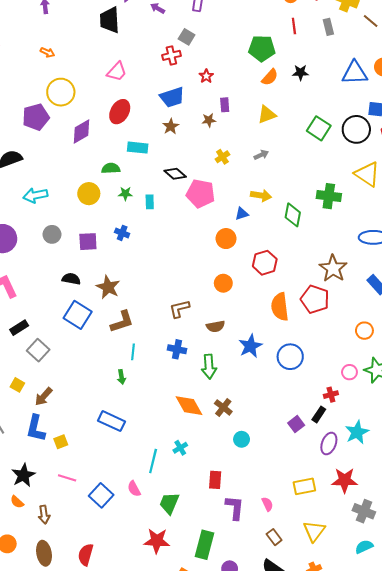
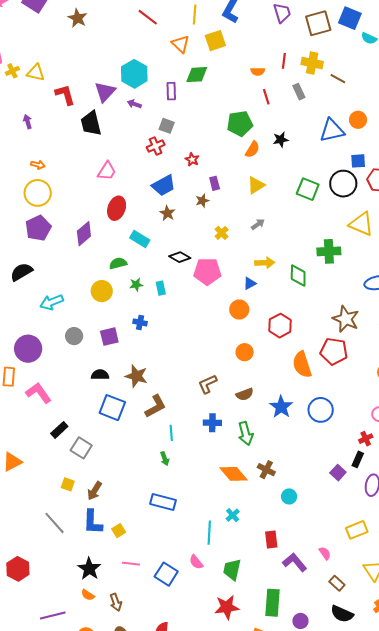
yellow circle: (61, 92) -> (38, 193), moved
cyan rectangle: (138, 148) -> (140, 239), turned 36
purple L-shape: (235, 508) -> (295, 562), turned -35

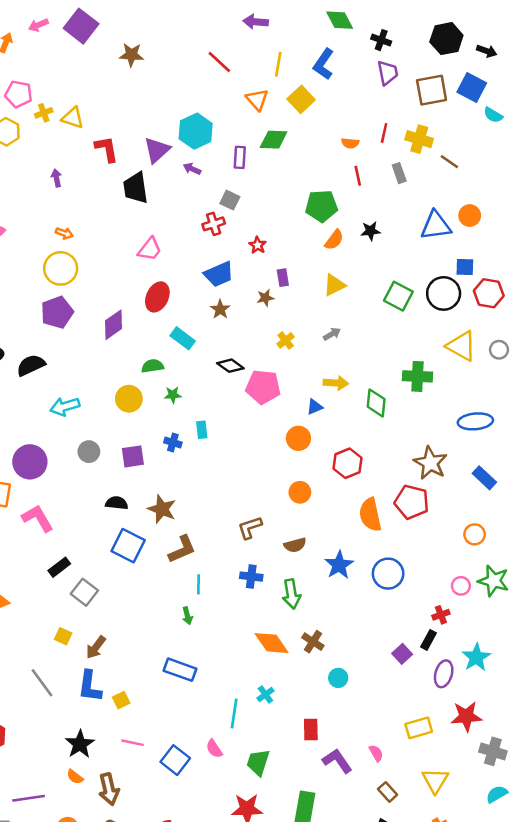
brown star: (78, 18) -> (131, 55), turned -30
yellow square: (215, 41) -> (301, 99), turned -30
cyan rectangle: (161, 288) -> (202, 430), moved
brown arrow: (116, 602) -> (109, 789), size x1.4

